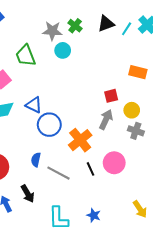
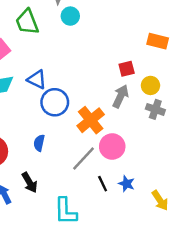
pink circle: (114, 163) -> (112, 147), moved
black line: (90, 169) -> (103, 184), moved
gray line: (59, 173) -> (83, 158), moved, turned -75
blue star: (94, 215) -> (127, 184), moved

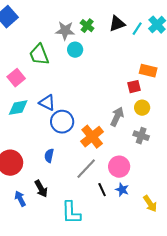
red square: (127, 69) -> (134, 87), moved
gray cross: (155, 109) -> (141, 136), moved
pink circle: (112, 147) -> (119, 167), moved

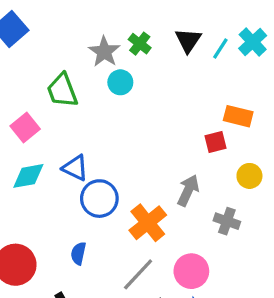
black triangle: (117, 24) -> (188, 40), turned -36
gray star: (65, 31) -> (104, 52), turned 30
yellow circle: (142, 108) -> (249, 176), moved

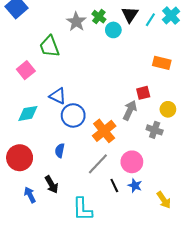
cyan circle: (120, 82) -> (113, 30), moved
red square: (216, 142) -> (143, 93), moved
cyan diamond: (28, 176) -> (28, 113), moved
yellow circle: (249, 176) -> (168, 109), moved

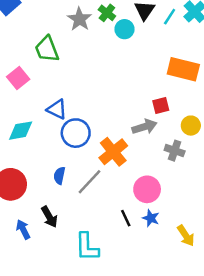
orange rectangle: (162, 63) -> (183, 69), size x1.4
gray arrow: (130, 110) -> (145, 127), turned 48
gray line: (98, 164) -> (89, 182), moved

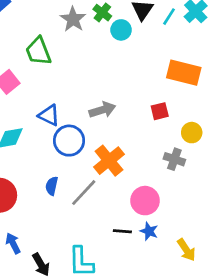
gray arrow: (145, 127) -> (102, 110), moved
black arrow: (49, 217) -> (41, 265), moved
black line: (126, 218) -> (122, 231), turned -60

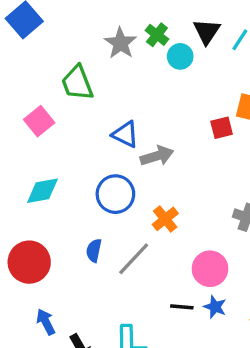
red square: (160, 111) -> (222, 128), moved
blue triangle: (49, 115) -> (125, 134), moved
orange cross: (109, 161) -> (165, 219), size x0.7

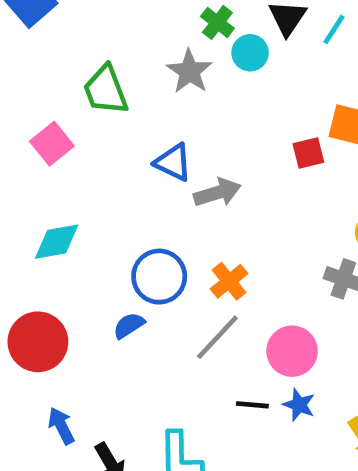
gray star: (120, 43) -> (189, 71), moved
blue circle: (115, 194) -> (159, 277), moved
blue semicircle: (94, 250) -> (129, 326), turned 45
gray line: (134, 259) -> (217, 337), moved

